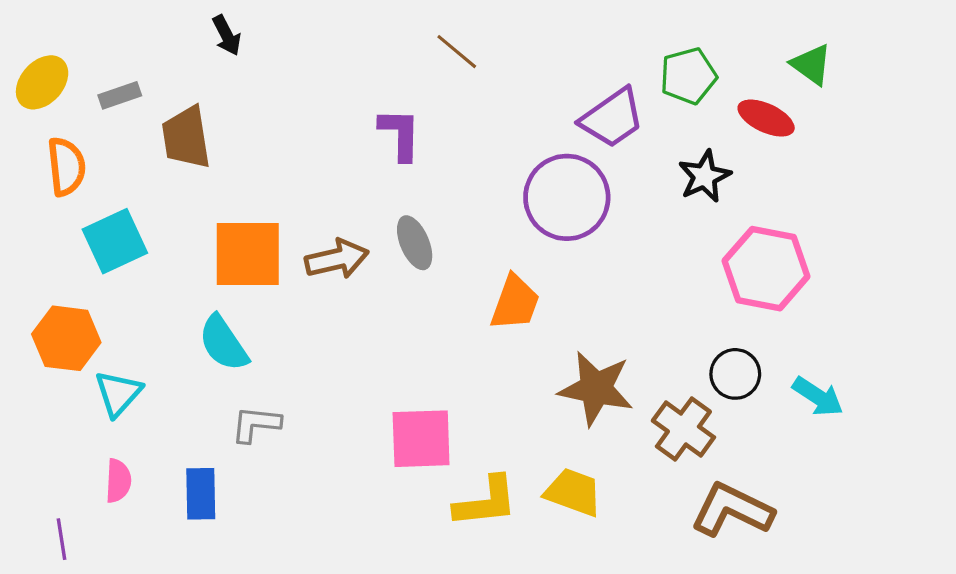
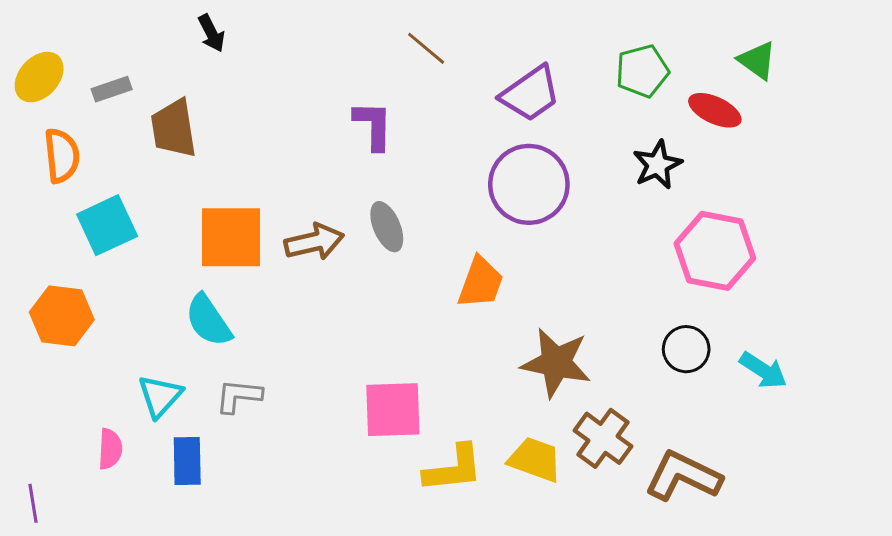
purple trapezoid: (612, 118) -> (530, 94), moved
cyan triangle: (118, 393) -> (160, 396), moved
brown cross: (683, 429) -> (603, 438), moved
purple line: (61, 539) -> (33, 503), moved

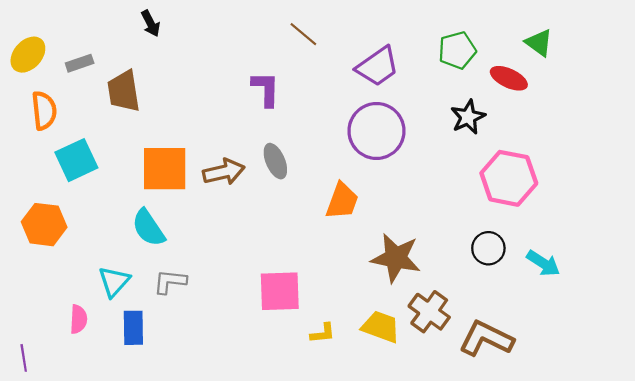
yellow L-shape: (453, 469) -> (323, 333), size x0.6

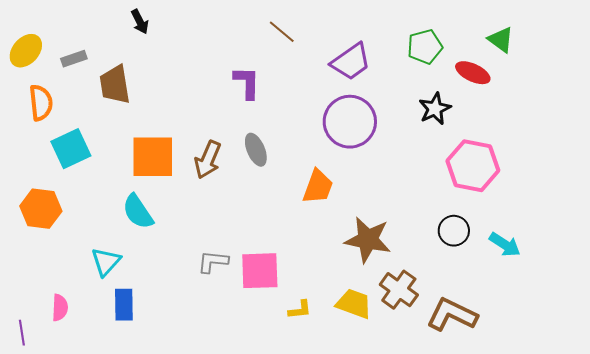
brown arrow: (224, 172) -> (208, 160), turned 126
gray L-shape: (170, 282) -> (213, 262), moved
pink semicircle: (79, 319) -> (60, 308), moved

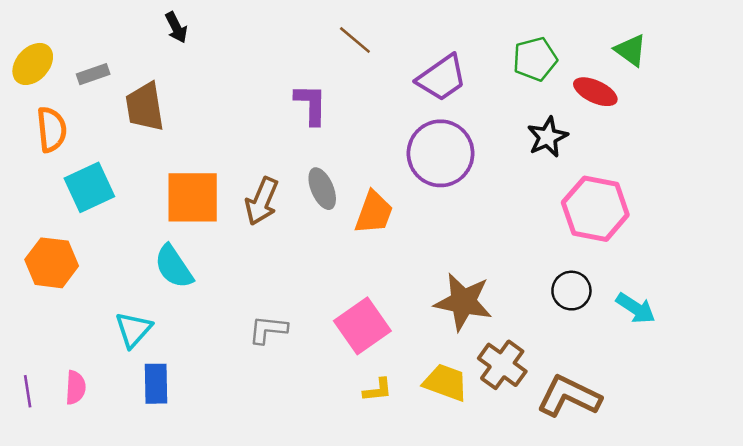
orange trapezoid: (318, 187) -> (374, 213), moved
pink square: (260, 271) -> (362, 326), moved, turned -33
purple line: (22, 333) -> (28, 391), moved

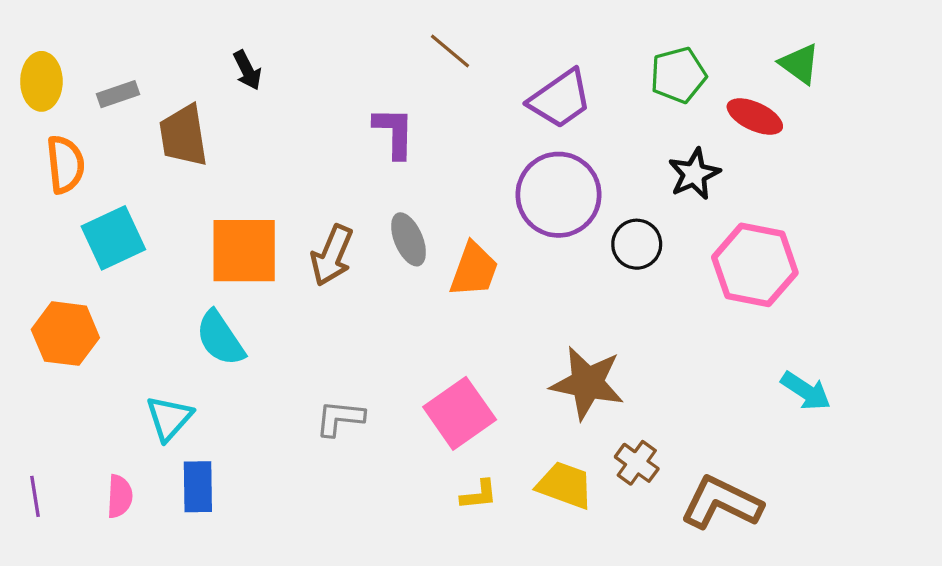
black arrow: (176, 27) -> (247, 70), moved
yellow ellipse: (33, 64) -> (41, 81), turned -42
black circle: (571, 291) -> (637, 244), moved
brown cross: (502, 365) -> (637, 463), size x0.7
pink semicircle: (76, 387) -> (120, 496), moved

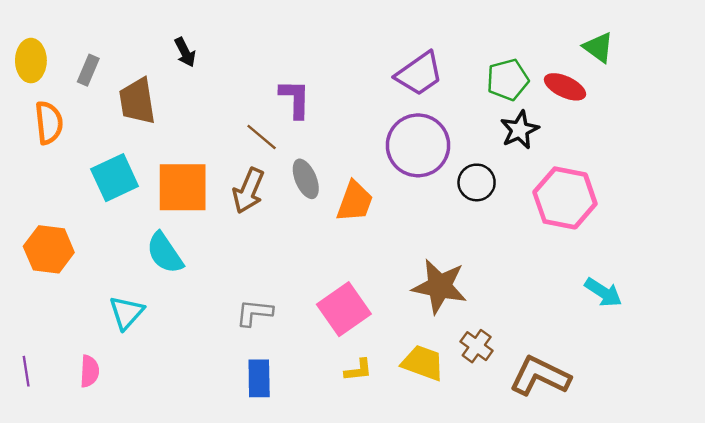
brown line: (450, 51) -> (262, 137), moved
green pentagon: (678, 75) -> (508, 80), moved
gray rectangle: (118, 94) -> (88, 70), turned -48
cyan square: (113, 238) -> (115, 178), moved
blue rectangle: (198, 487) -> (259, 378), moved

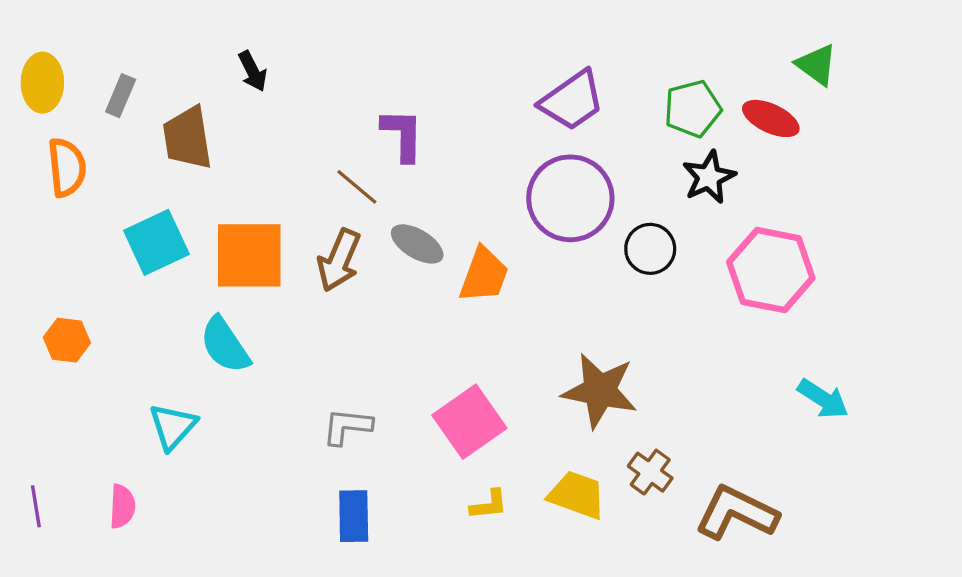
gray ellipse: (306, 179) -> (417, 244), turned -36
orange hexagon: (49, 249) -> (67, 340), size x0.7

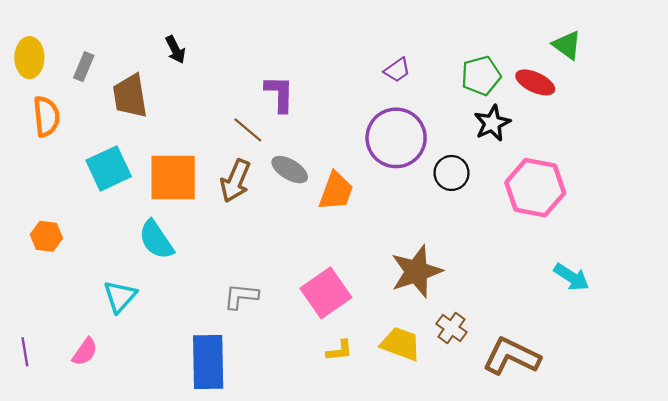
purple trapezoid: (572, 101) -> (397, 70), size x0.6
brown star: (600, 391) -> (416, 271), turned -30
pink semicircle: (122, 506) -> (85, 352), turned 32
blue rectangle: (354, 516) -> (208, 362), moved, size x1.5

